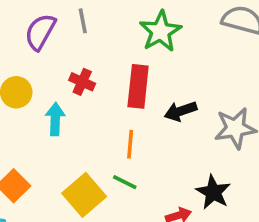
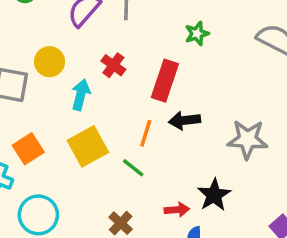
green star: (160, 31) -> (197, 34), size x0.6
black arrow: (181, 111) -> (184, 120), moved
yellow square: (84, 195) -> (88, 146), moved

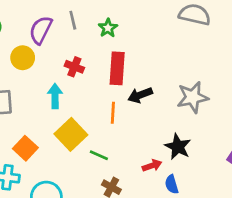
green star: (197, 34) -> (108, 28), moved
yellow circle: (50, 62) -> (23, 58), moved
green line: (133, 168) -> (99, 155), moved

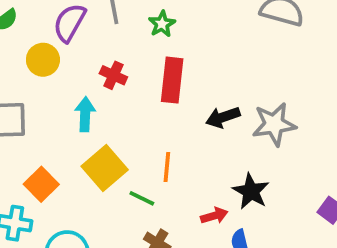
black arrow: (140, 95) -> (223, 117), moved
orange line: (113, 113) -> (167, 167), moved

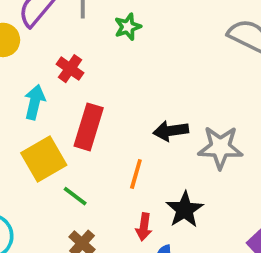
red rectangle: (172, 80) -> (89, 127), moved
orange line: (167, 167) -> (136, 174), moved
red arrow: (214, 216) -> (144, 227), turned 104

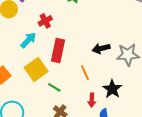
red cross: (70, 69) -> (45, 21), turned 32
cyan arrow: (35, 102) -> (28, 40), turned 36
orange line: (136, 174) -> (85, 73), turned -35

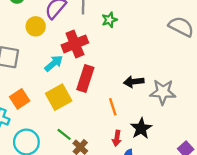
red cross: (45, 21) -> (75, 44), size x1.6
green line: (54, 87) -> (64, 134), moved

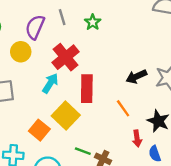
orange square: (20, 99) -> (39, 130), moved

